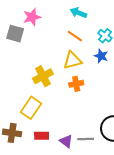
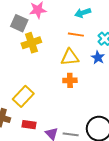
cyan arrow: (78, 13) -> (83, 13), turned -49
orange line: (75, 36) -> (76, 35), turned -35
yellow cross: (43, 76) -> (31, 43), moved

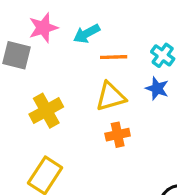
cyan arrow: (83, 13) -> (87, 34), moved
yellow cross: (31, 43) -> (46, 111), moved

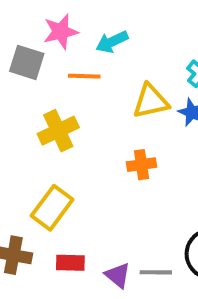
orange line: (114, 57) -> (84, 76), moved
yellow triangle: (111, 97) -> (151, 101), moved

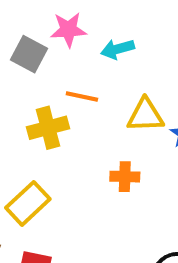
orange line: (84, 76) -> (82, 96), moved

